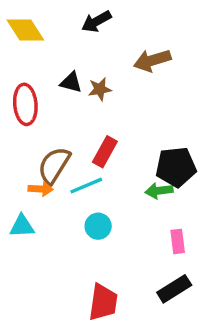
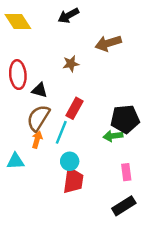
black triangle: (71, 82) -> (40, 90), moved
cyan line: (86, 186) -> (61, 132), turned -45
orange arrow: (41, 189) -> (37, 140), moved, turned -77
red trapezoid: (103, 302) -> (73, 181), moved

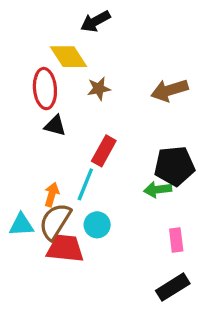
yellow diamond: (18, 22) -> (69, 57), moved
brown arrow: (108, 43) -> (169, 90), moved
red ellipse: (18, 75) -> (45, 89), moved
brown semicircle: (38, 118) -> (55, 221), moved
red trapezoid: (73, 181) -> (65, 248), moved, turned -92

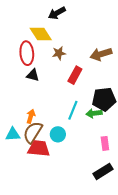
red rectangle: (104, 151) -> (75, 75), moved
cyan line: (85, 184) -> (73, 110), moved

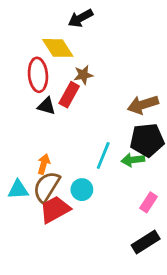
brown arrow: (101, 54) -> (143, 105), moved
red rectangle: (75, 75) -> (69, 95), moved
pink rectangle: (105, 143) -> (148, 202), turned 40
red trapezoid: (39, 148) -> (55, 209), turned -35

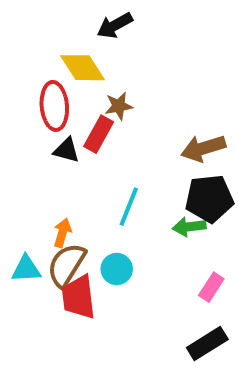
cyan line: (103, 156) -> (129, 207), moved
red trapezoid: (55, 209) -> (78, 297), turned -68

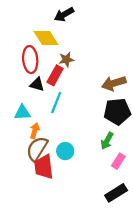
cyan line: (129, 207) -> (56, 102), moved
green arrow: (189, 227) -> (107, 141), moved, turned -54
cyan triangle: (26, 269) -> (22, 113), moved

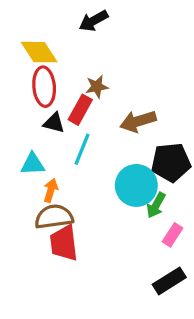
yellow diamond: (46, 38) -> (39, 52), moved
brown arrow: (114, 83) -> (138, 121), moved
brown semicircle: (37, 149) -> (54, 217), turned 50
cyan circle: (65, 151) -> (136, 185), moved, size x1.6

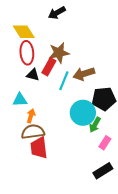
brown star: (97, 87) -> (59, 53), size x1.5
cyan line: (82, 149) -> (64, 81), moved

